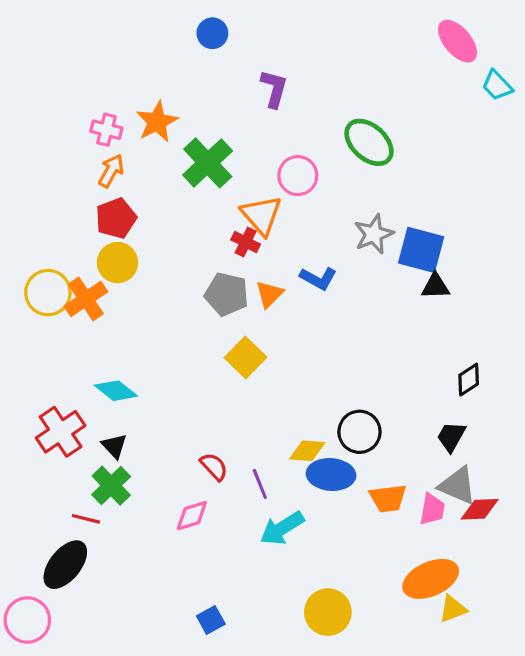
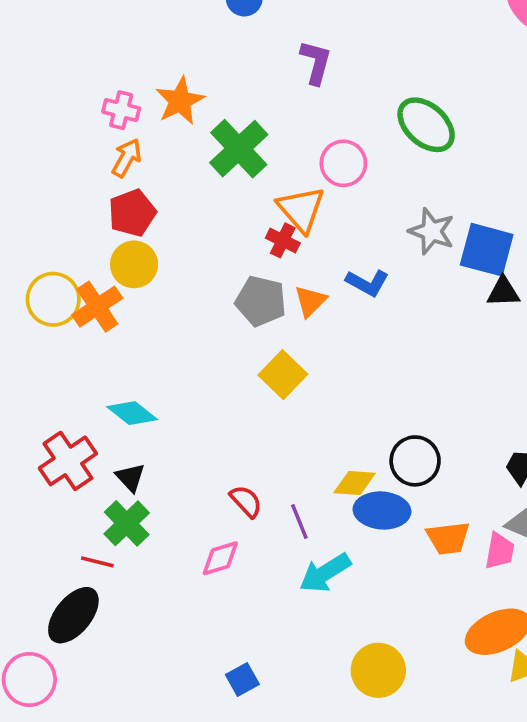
gray star: (374, 234) -> (432, 231), turned -30

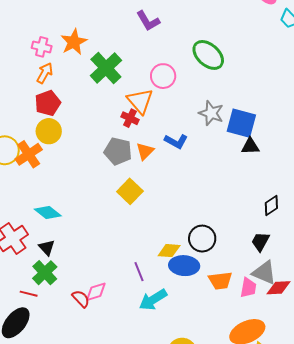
purple L-shape: (316, 62) -> (148, 21), turned 135
red semicircle: (246, 501) -> (81, 299), moved

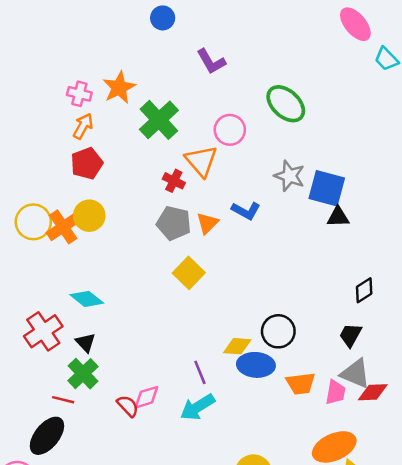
red cross: (130, 118) -> (174, 181), moved
yellow circle: (49, 131) -> (89, 216), moved
cyan arrow: (153, 300) -> (197, 407), moved

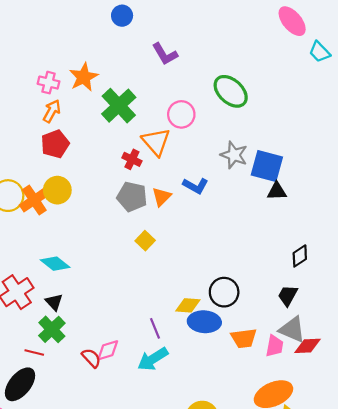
yellow square: (189, 273) -> (145, 241), size x0.7

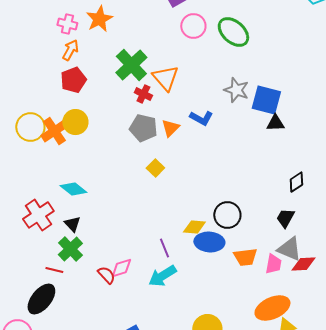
green cross: (119, 106) -> (131, 65), moved
pink circle: (181, 114) -> (193, 26), moved

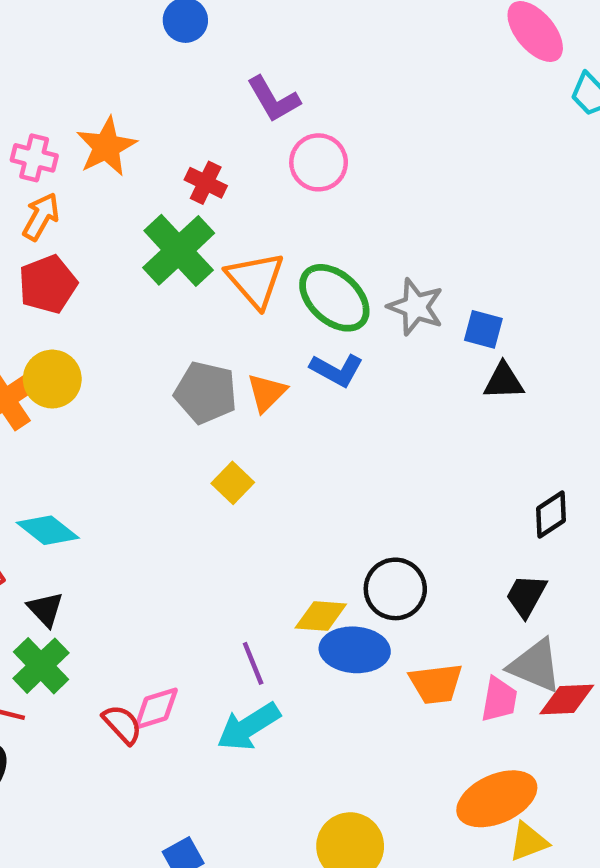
green ellipse: (233, 32) -> (334, 298), moved
red cross: (143, 94) -> (206, 183), moved
blue square: (266, 100) -> (483, 329), size x0.6

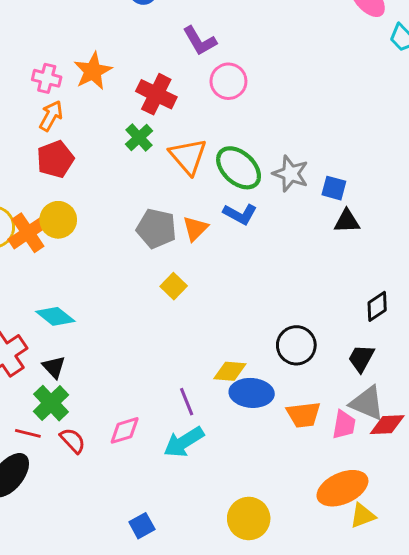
red cross: (206, 183) -> (156, 94), size x1.5
green cross: (179, 250) -> (139, 138), size x0.6
black circle: (395, 589) -> (296, 345), moved
red semicircle: (122, 724) -> (73, 441), moved

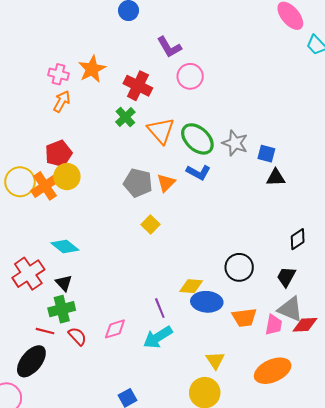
red pentagon: (55, 159) -> (59, 154), moved
green cross: (51, 403) -> (62, 309), turned 30
yellow triangle: (363, 516) -> (215, 360), moved, turned -42

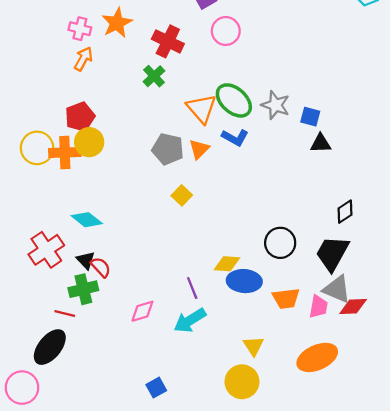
orange triangle: (161, 131) -> (201, 109), moved
orange cross: (45, 186) -> (65, 153), turned 32
black trapezoid: (286, 277) -> (332, 253), size x1.6
red semicircle: (77, 336) -> (101, 267), moved

